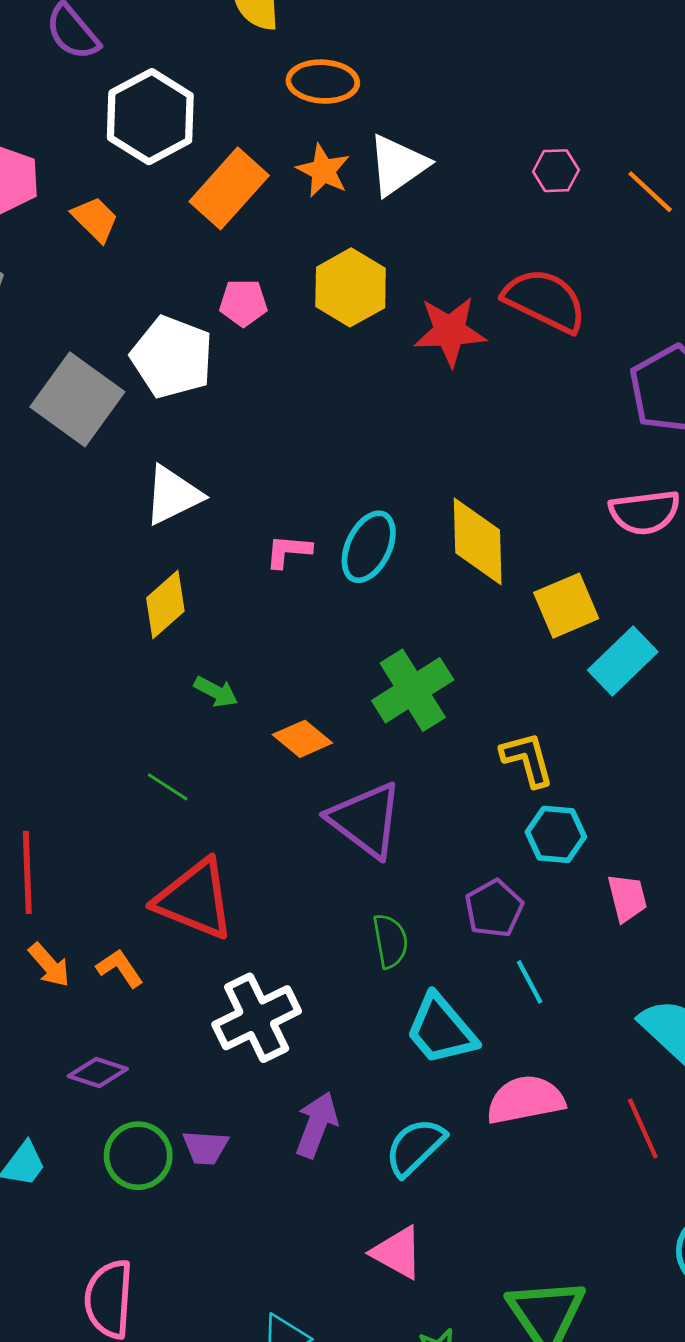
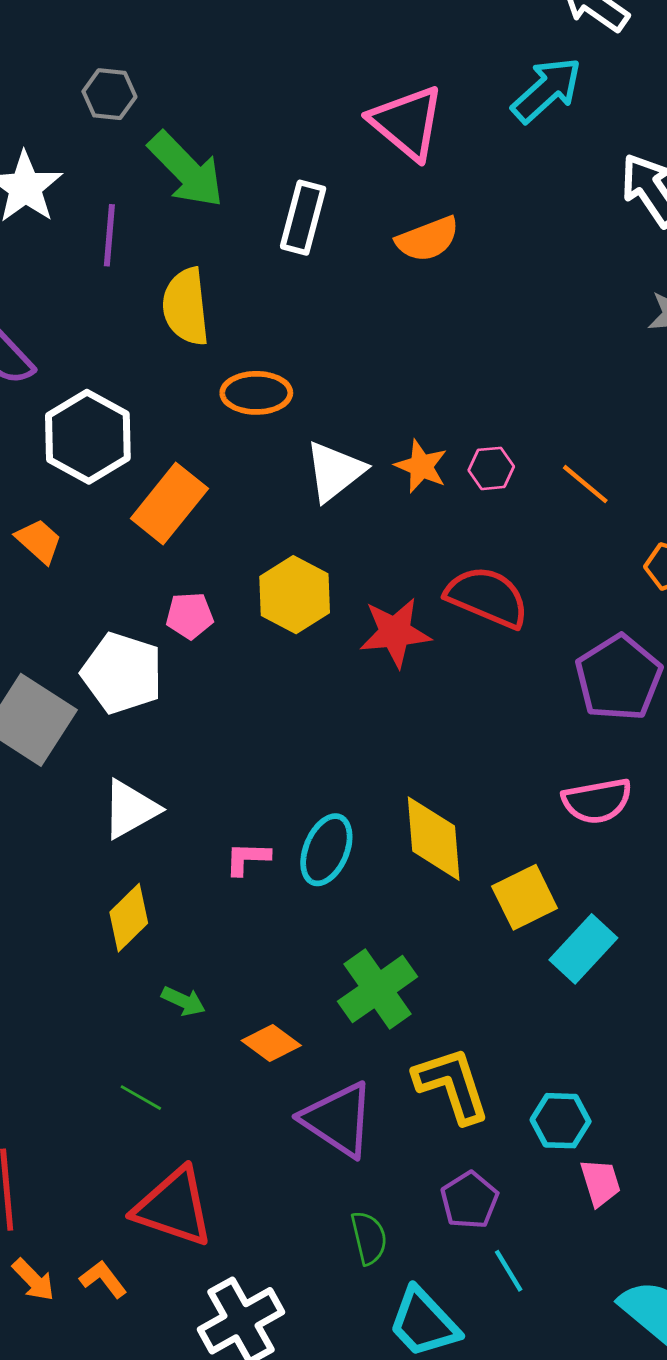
orange star: (323, 171) -> (421, 466), moved
yellow L-shape: (527, 759) -> (452, 1085), moved, size x1.4
cyan hexagon: (556, 834) -> (561, 1121), moved

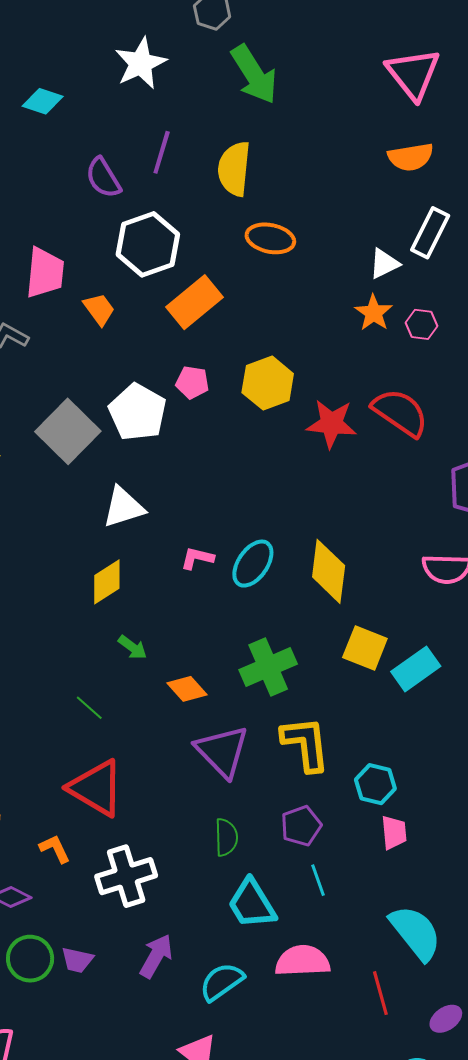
white rectangle: (303, 218) -> (430, 233), moved
purple line: (109, 235) -> (162, 152), moved
white triangle: (335, 471) -> (384, 264), moved, size x0.7
yellow square: (525, 897) -> (365, 648), moved, turned 36
orange L-shape: (103, 1279) -> (55, 849), moved

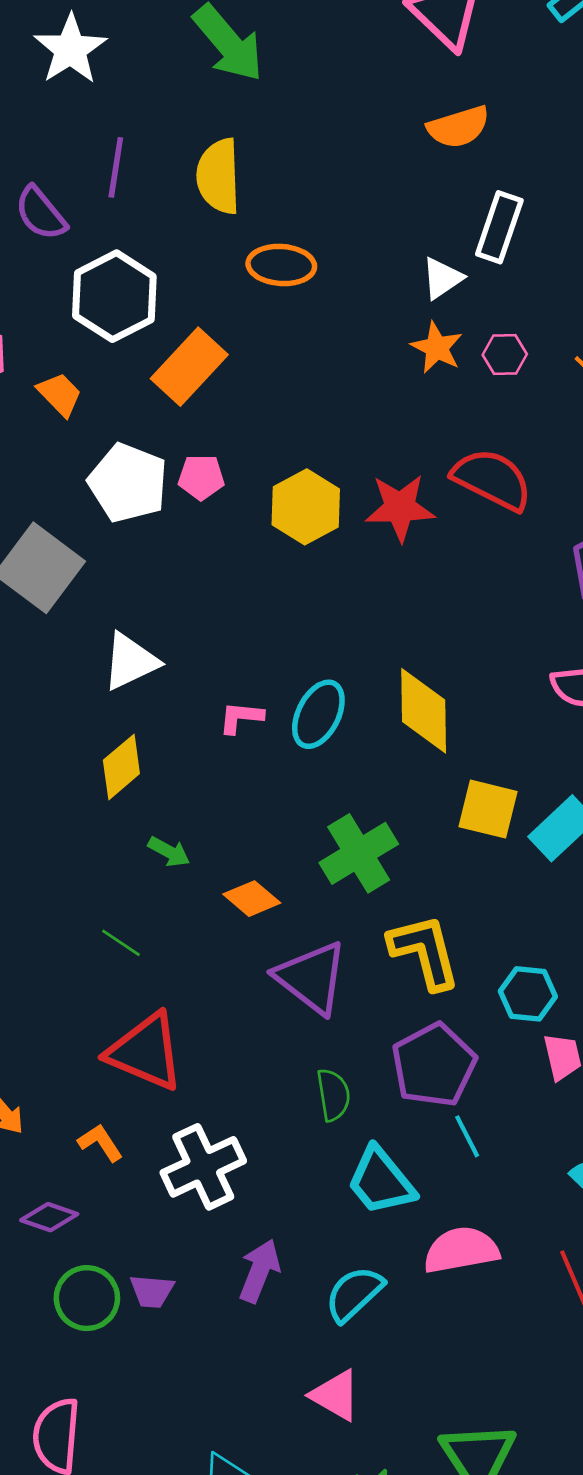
yellow hexagon: (268, 383) -> (306, 507), moved
white pentagon: (138, 412) -> (128, 483), moved
purple pentagon: (301, 826) -> (434, 1065), size x1.5

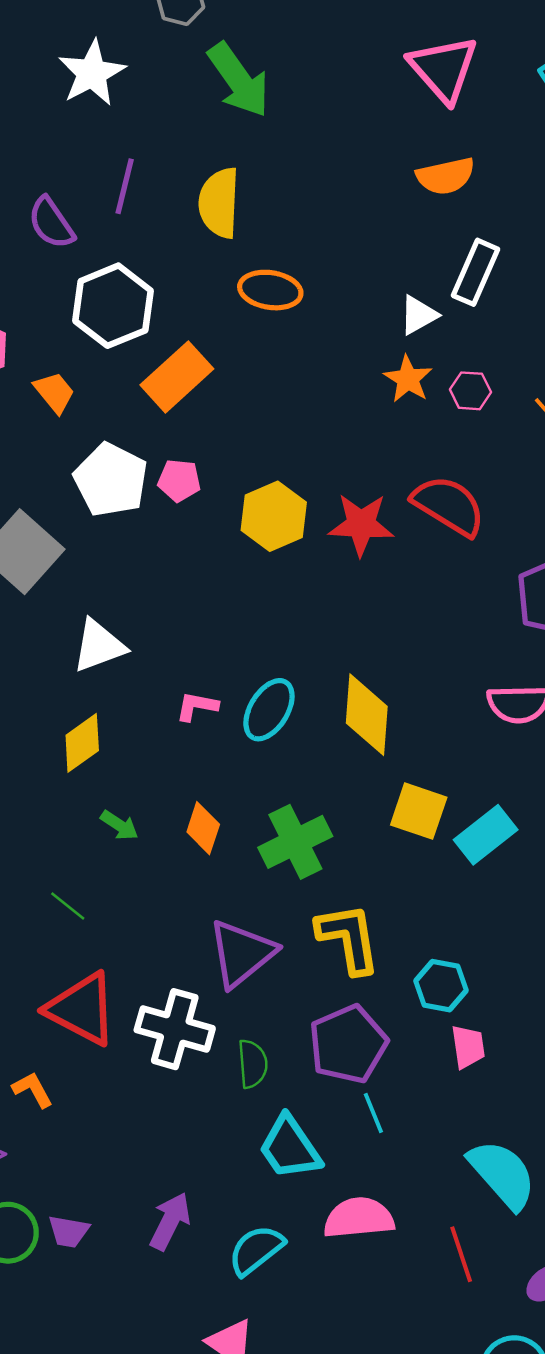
orange diamond: (252, 899) -> (203, 828), moved, turned 63
purple triangle: (311, 978) -> (242, 953), turned 38
white cross: (203, 1167) -> (175, 1029), moved, turned 36

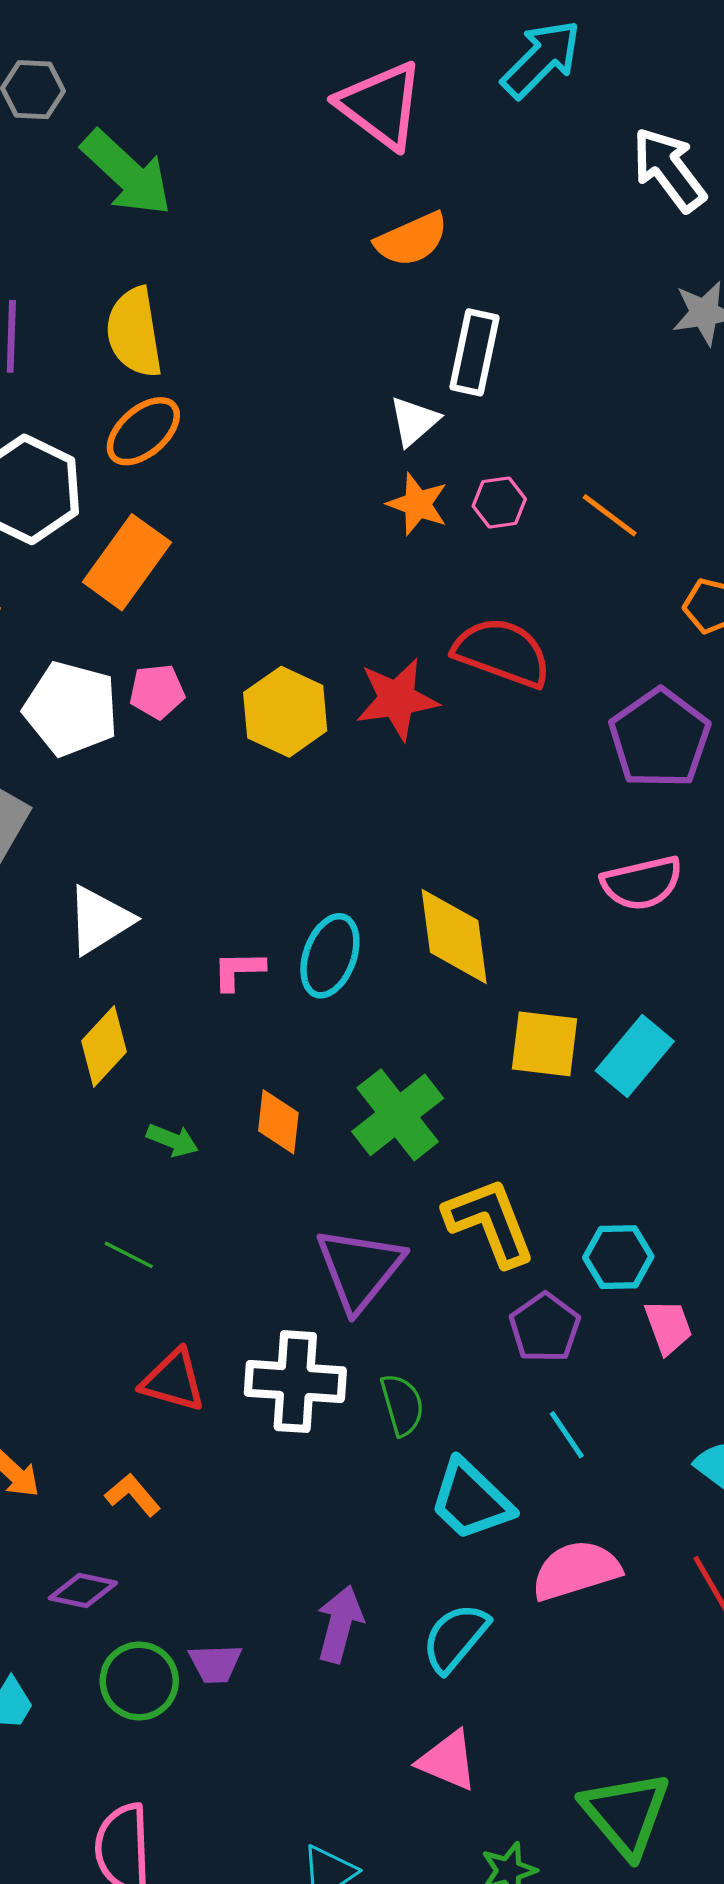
orange ellipse: (270, 290) -> (143, 431), moved, turned -38
red triangle: (82, 1009) -> (173, 1381), size x0.7
purple pentagon: (348, 1044) -> (545, 1328), moved, size x0.7

